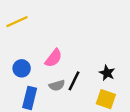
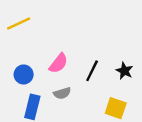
black star: (107, 73) -> (124, 71), moved
black line: (74, 81) -> (92, 71), moved

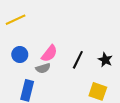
blue circle: (24, 74) -> (20, 54), moved
gray semicircle: (62, 93) -> (43, 68), moved

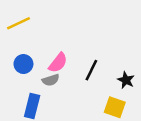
black star: (105, 60) -> (126, 80), moved

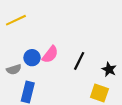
blue circle: (23, 64) -> (32, 58), moved
gray semicircle: (51, 80) -> (14, 69), moved

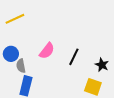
blue circle: (32, 58) -> (11, 54), moved
gray semicircle: (14, 69) -> (21, 66), moved, turned 96

